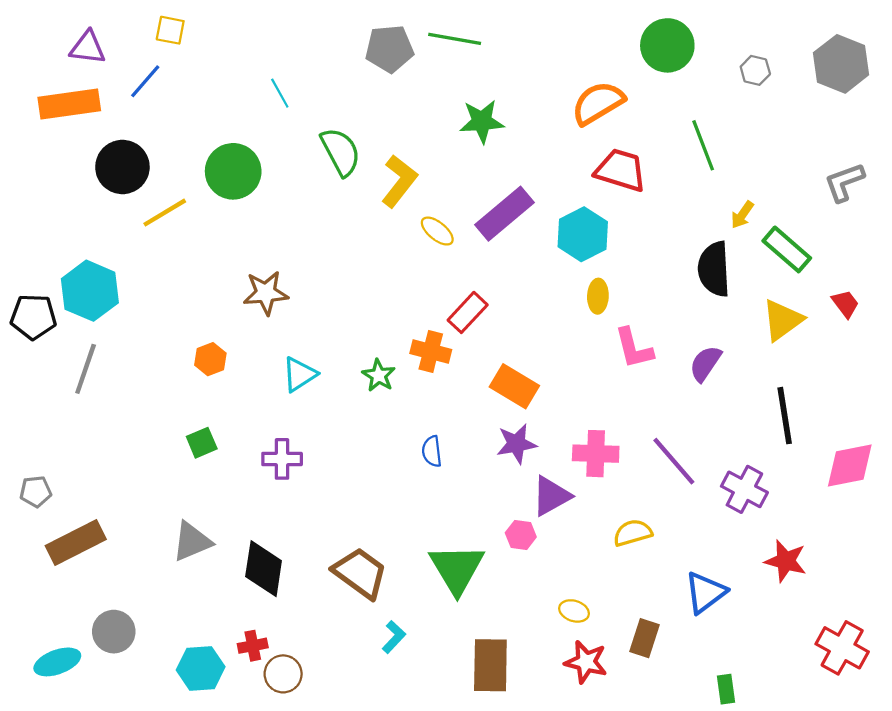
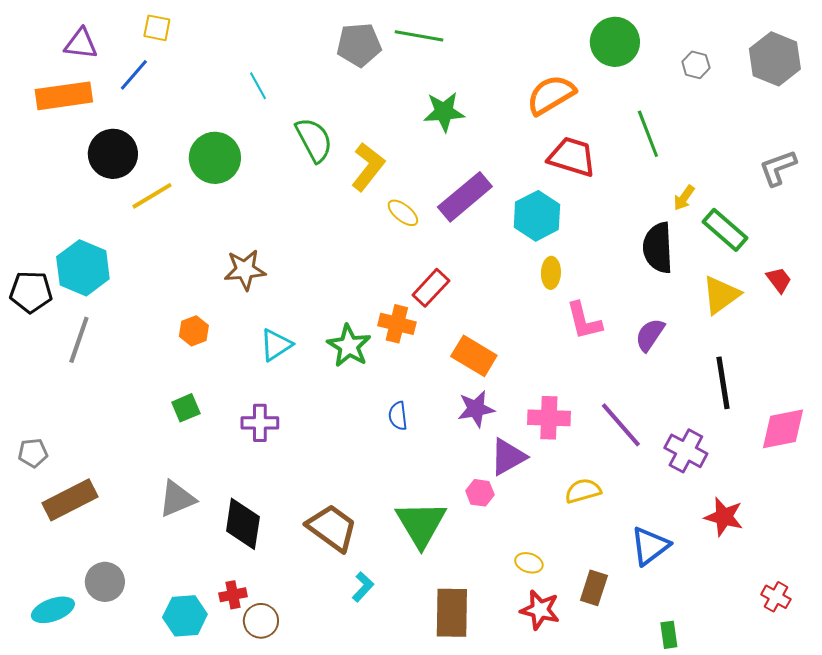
green star: (379, 375) -> (349, 346), size x1.4
red cross: (842, 648) -> (776, 597), size x0.6

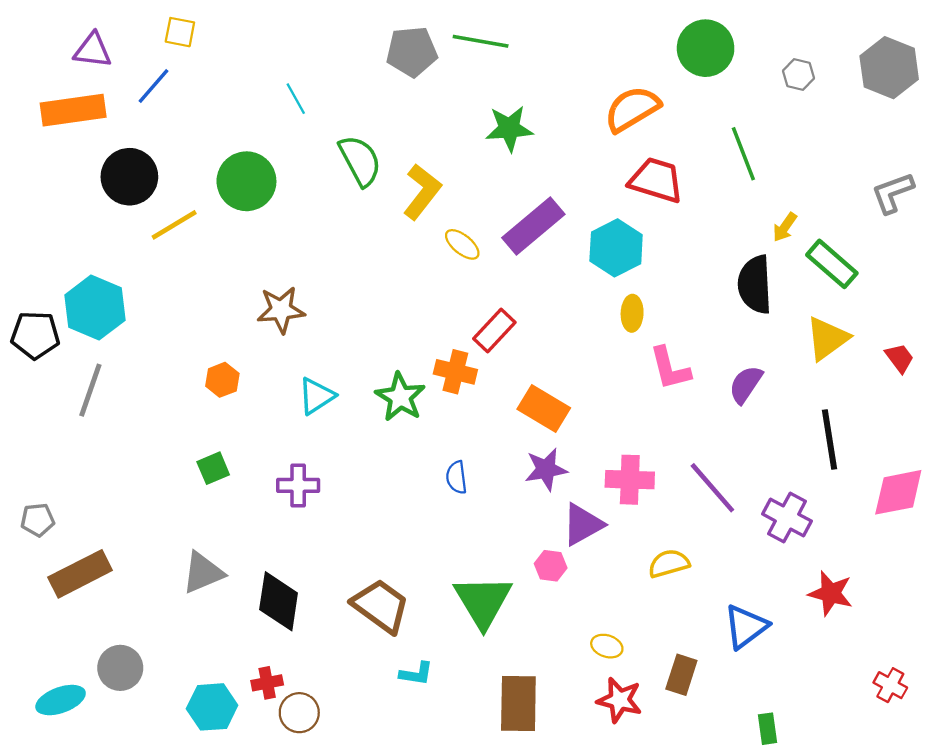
red trapezoid: (779, 280) -> (900, 358), moved
cyan L-shape: (363, 587) -> (416, 674), turned 56

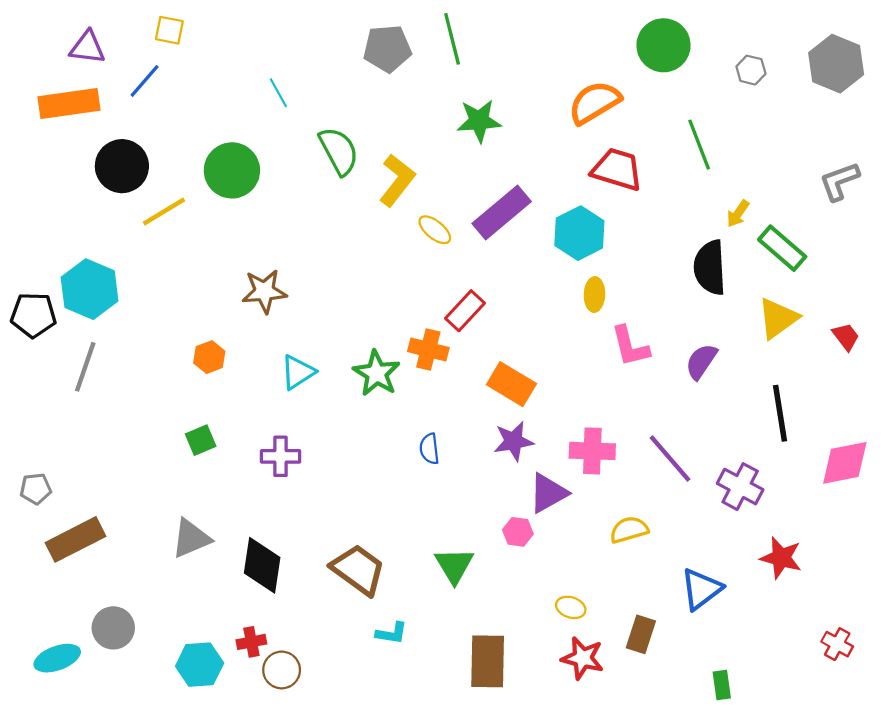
green line: (481, 41) -> (452, 39), turned 66
green triangle: (483, 601) -> (454, 565), size x0.7

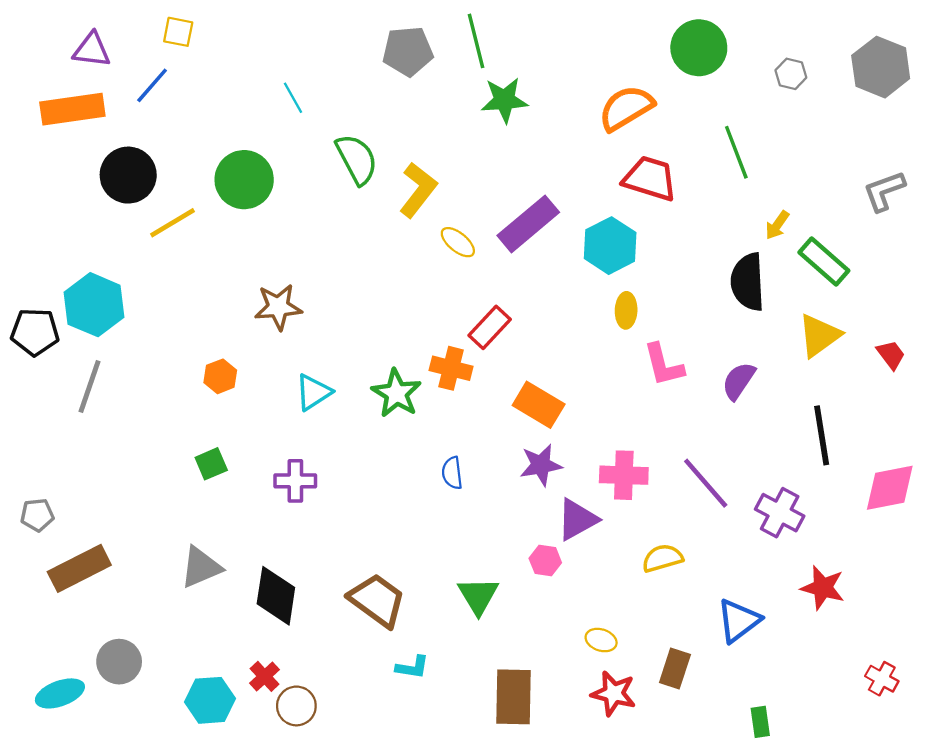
green star: (479, 121) -> (504, 100), moved
red cross: (251, 642) -> (265, 676), turned -32

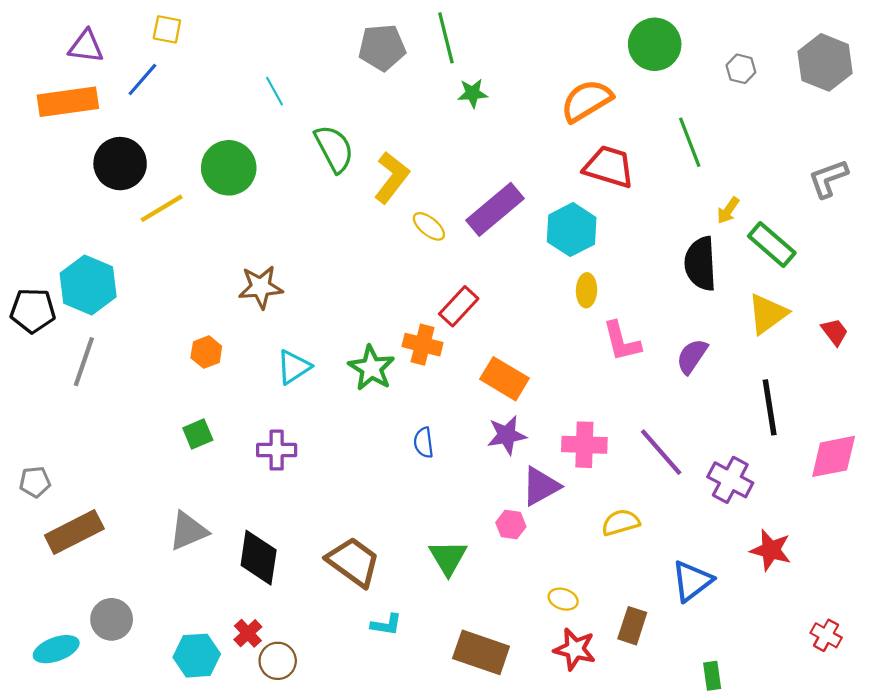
green star: (504, 100) -> (473, 93), size x0.7
brown rectangle: (514, 697) -> (481, 652), turned -72

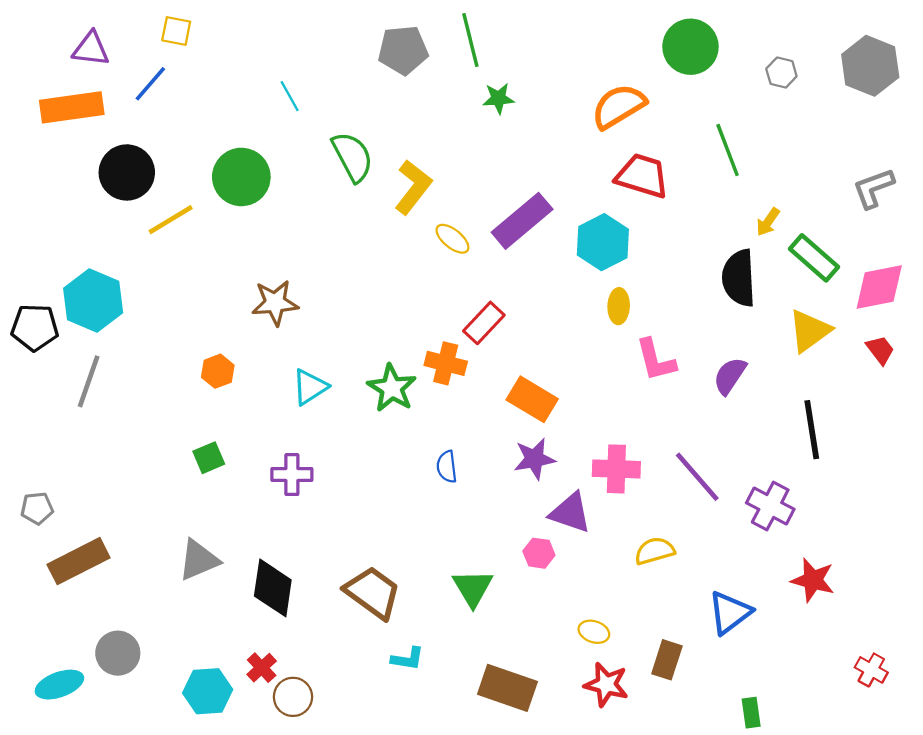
pink diamond: (834, 456) -> (879, 287), moved
purple triangle: (541, 486) -> (570, 513), turned 48

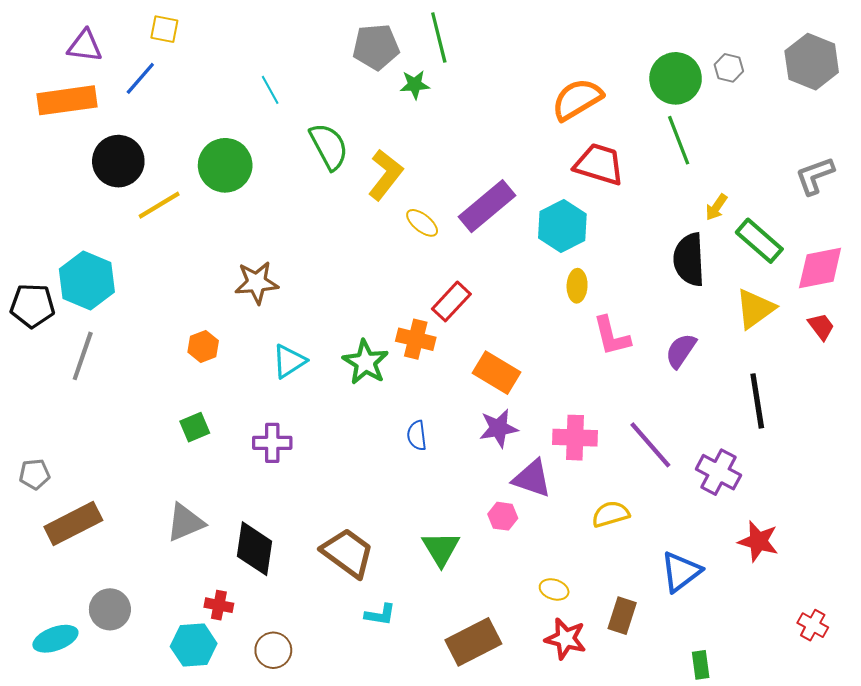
green circle: (690, 47) -> (676, 78), moved
green star: (498, 98) -> (415, 85), moved
red cross: (262, 668) -> (219, 605), moved, turned -36
brown rectangle: (507, 688) -> (473, 642), turned -46

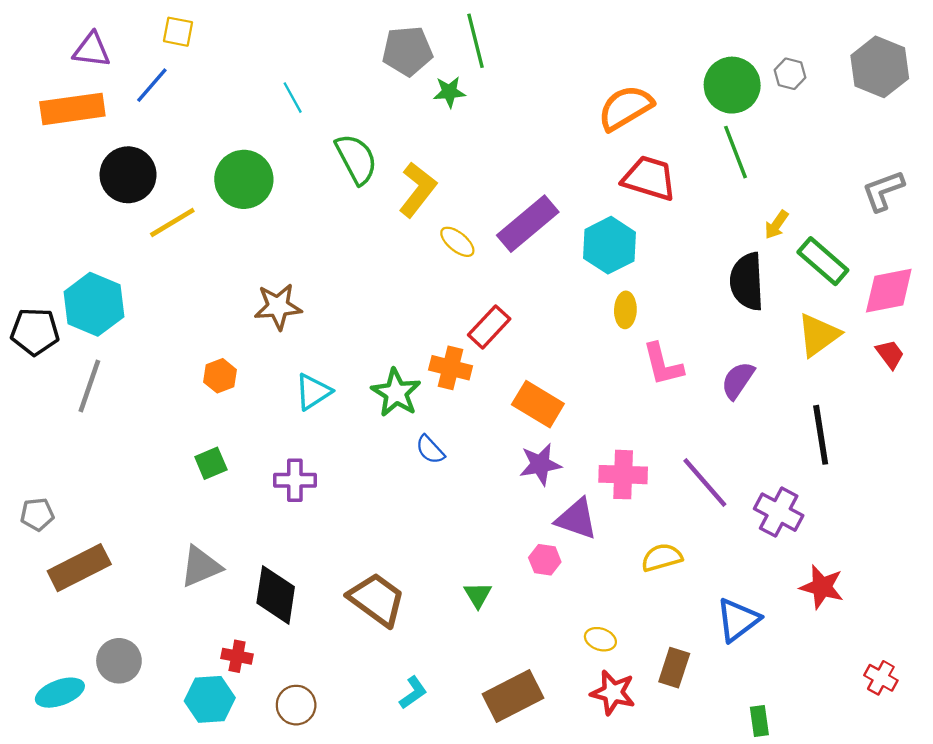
blue semicircle: (417, 436) -> (430, 450), moved, turned -36
green triangle: (441, 549) -> (478, 595), size x0.7
cyan L-shape: (380, 615) -> (413, 693), moved, turned -44

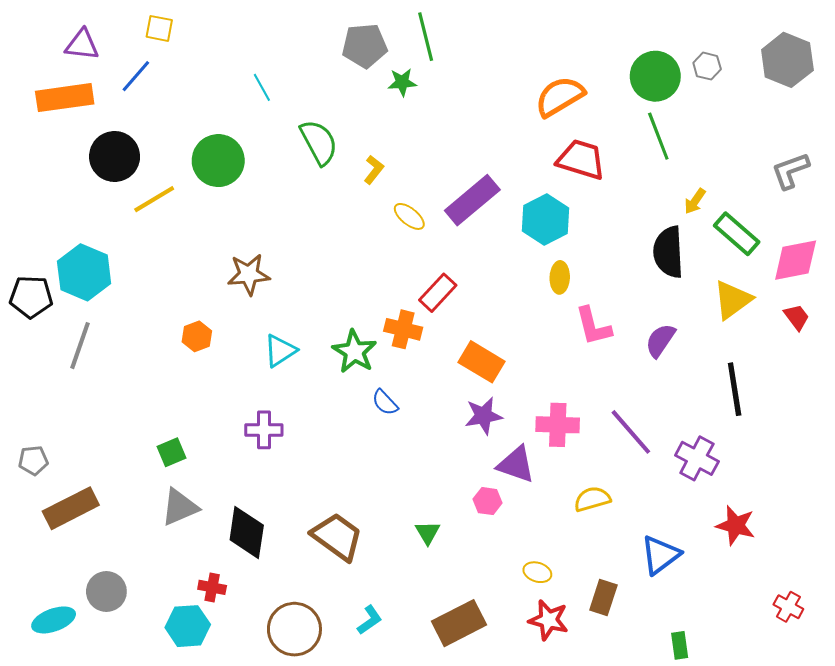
yellow L-shape: (418, 190) -> (374, 170), size x0.6
green square: (211, 463) -> (171, 452), moved
brown circle: (296, 705) -> (294, 629), moved, size x1.5

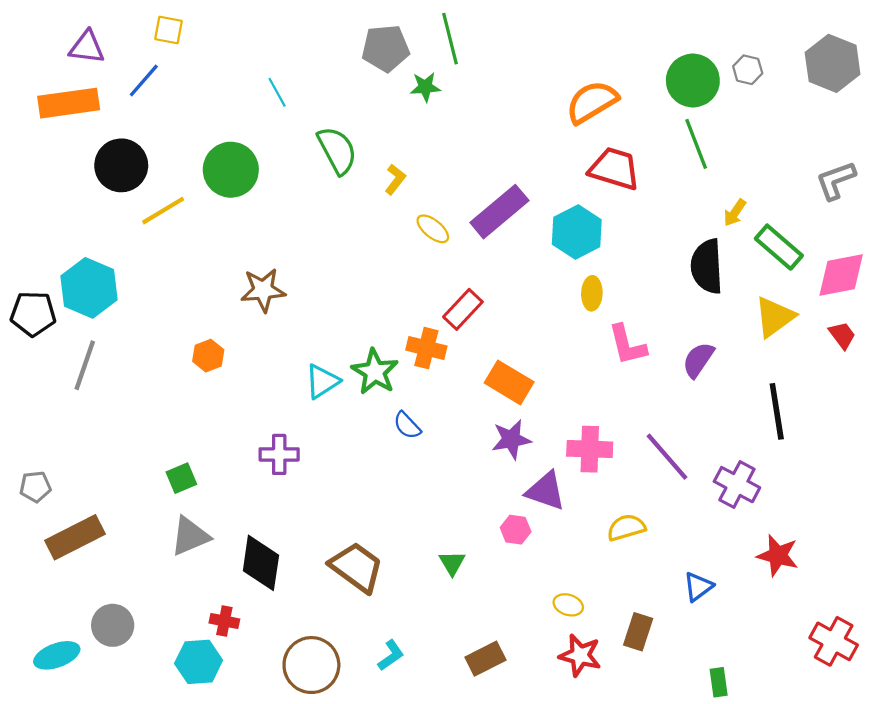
cyan triangle: (280, 351) -> (322, 381), moved
blue triangle: (660, 555) -> (698, 587), size x0.7
red cross: (788, 607) -> (834, 641), size x1.5
brown rectangle: (459, 623) -> (485, 659), size x0.7

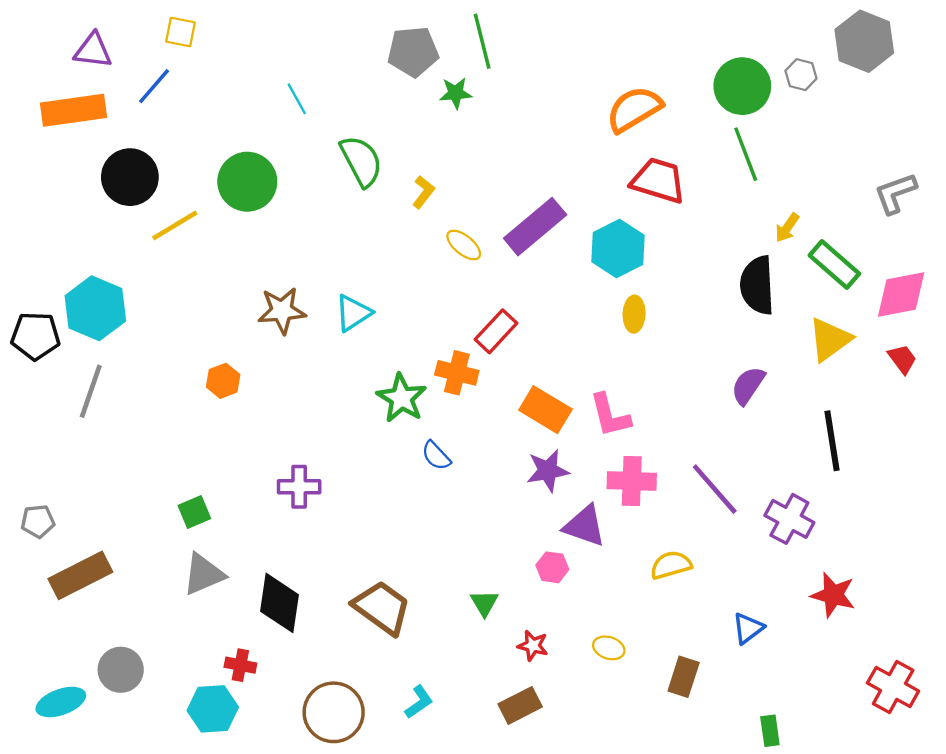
gray hexagon: (833, 63) -> (864, 41), moved
pink L-shape: (627, 345) -> (610, 415), moved
cyan triangle: (322, 381) -> (353, 313), moved
red star: (580, 655) -> (533, 646), moved, size x0.7

